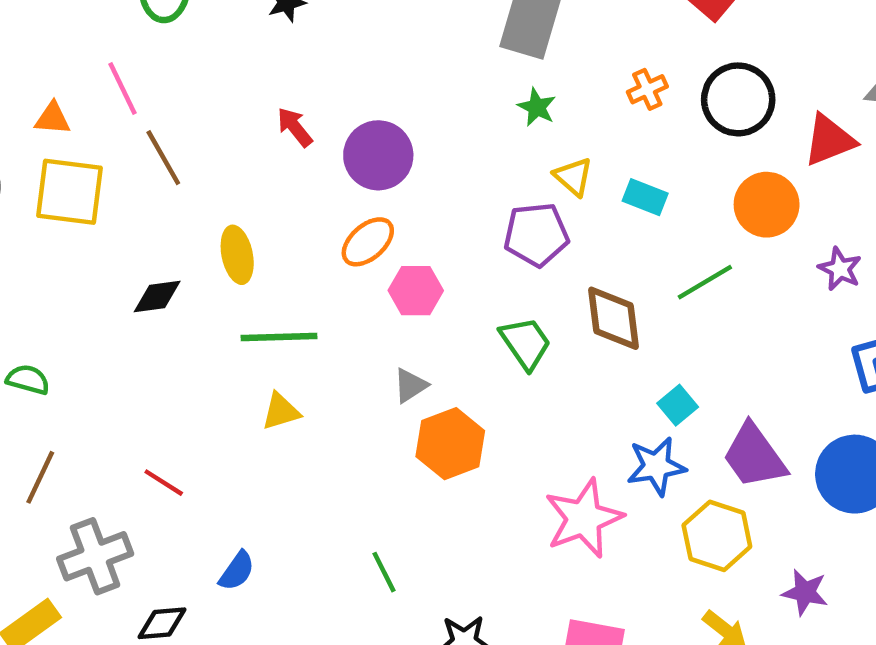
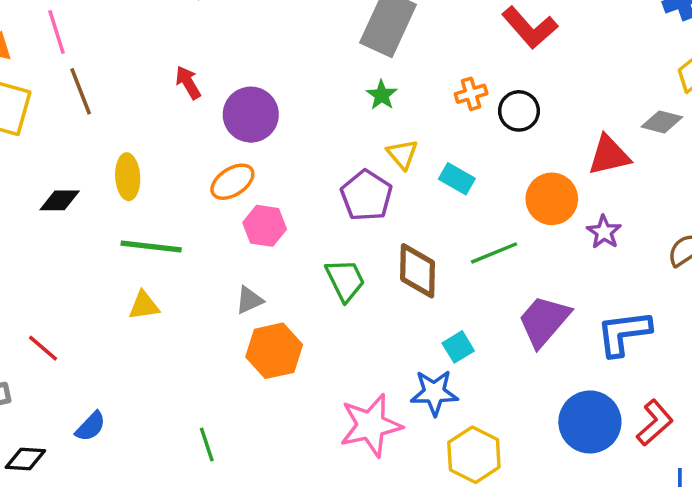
black circle: (738, 99) -> (519, 111), moved, size x0.7
purple pentagon: (536, 235) -> (366, 196), turned 30
purple star: (840, 269) -> (604, 232), moved
purple trapezoid: (754, 456) -> (544, 321), moved, turned 68

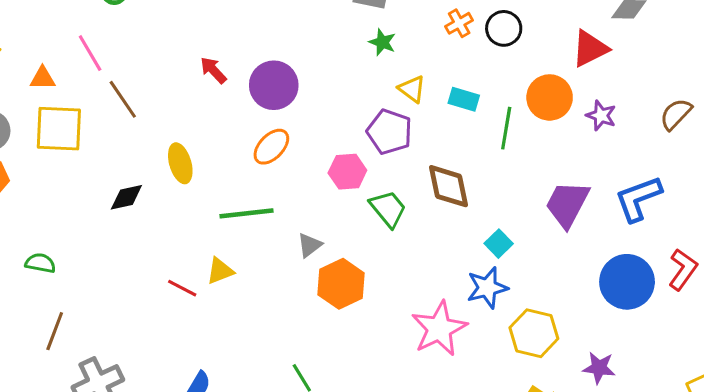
pink hexagon: (265, 226) -> (347, 172), moved
green line: (151, 247) -> (246, 213), moved
green line: (494, 253) -> (506, 128), moved, turned -45
red line: (43, 348) -> (182, 288), moved

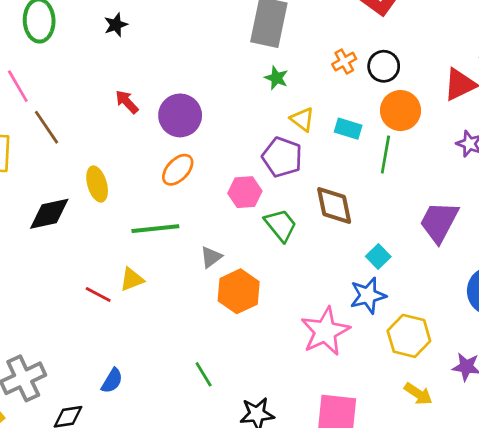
orange circle: (550, 97) -> (400, 111), moved
black diamond: (126, 197) -> (49, 214), size x1.4

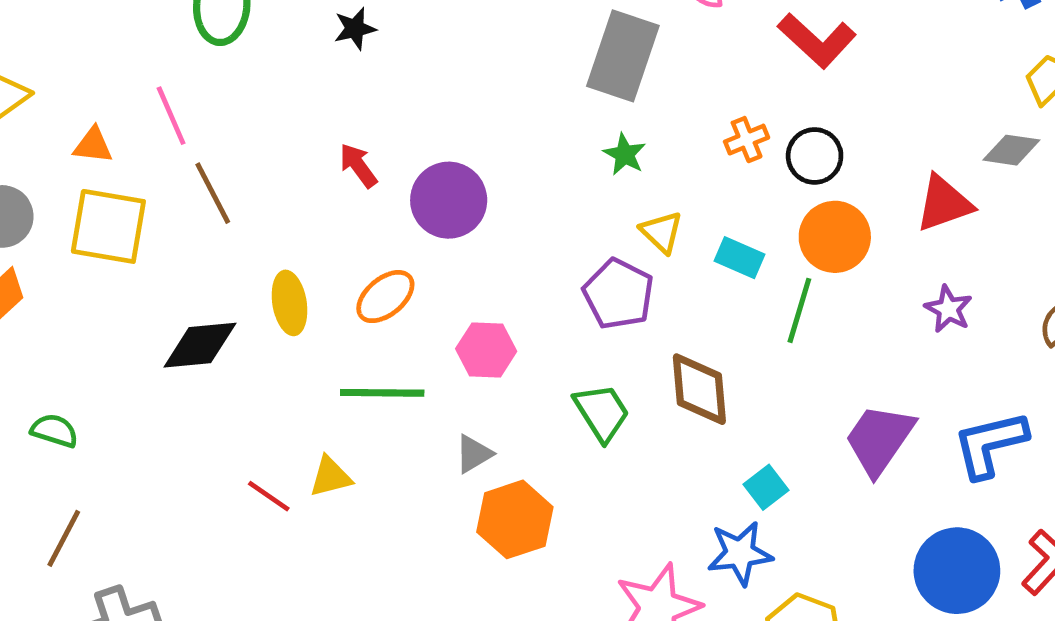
orange ellipse: (178, 170) -> (385, 297), moved
pink hexagon: (245, 192) -> (486, 350), moved

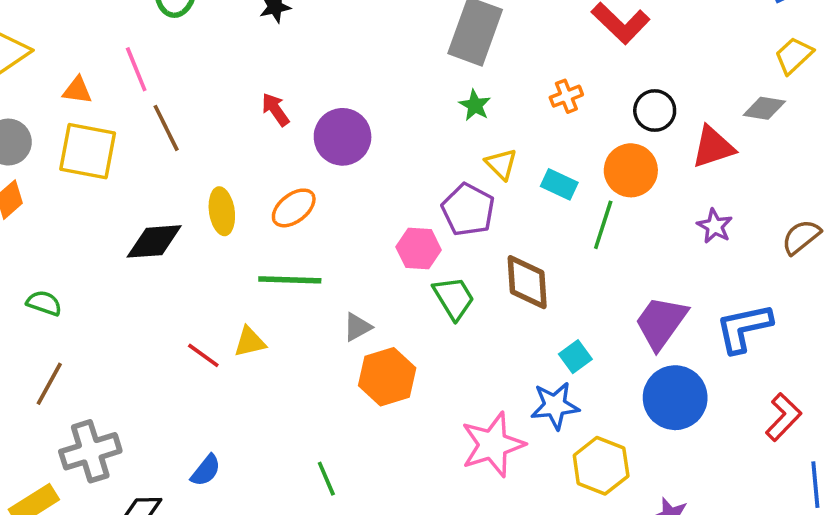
black circle: (815, 156) -> (655, 111), moved
pink hexagon: (486, 350) -> (419, 248), moved
blue circle: (957, 571) -> (675, 398), moved

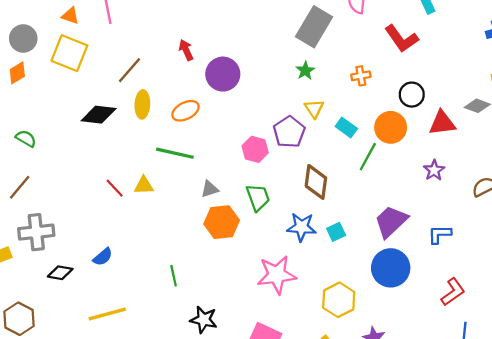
brown line: (166, 128) -> (129, 70), moved, turned 56
green trapezoid: (454, 298) -> (258, 197), moved
blue L-shape: (744, 328) -> (440, 234), size x0.7
blue star: (555, 406) -> (301, 227), moved

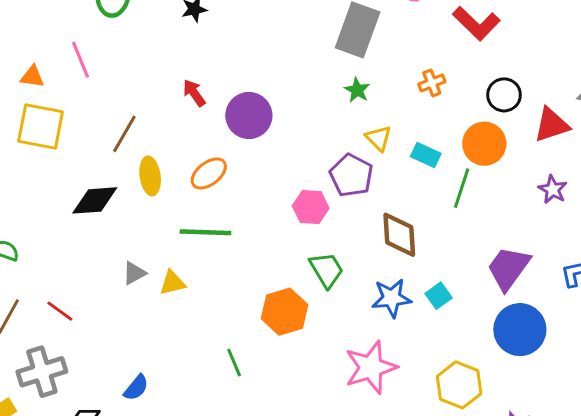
red line: (115, 188) -> (60, 311), moved
gray triangle: (210, 189) -> (134, 273), moved
green line: (174, 276) -> (234, 362), moved

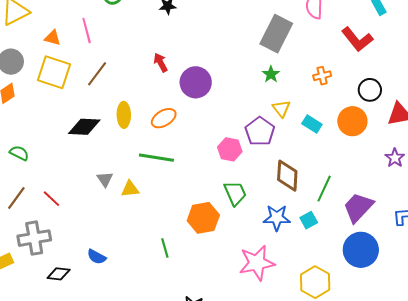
brown line: (124, 134) -> (97, 74), moved
green line: (462, 188) -> (324, 189), moved
gray triangle: (134, 273) -> (105, 179), turned -42
blue semicircle: (136, 388) -> (97, 257), turned 72

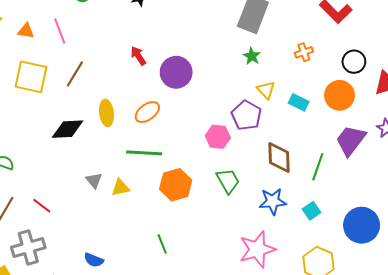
orange triangle: (53, 38) -> (26, 31), moved
purple trapezoid: (358, 207) -> (351, 140), moved
orange hexagon: (203, 218) -> (176, 185), moved
cyan square: (309, 220) -> (312, 211), moved

